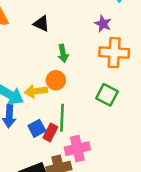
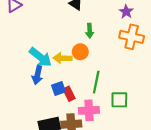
green square: (107, 95) -> (119, 100), moved, turned -36
green line: (62, 118) -> (96, 82), moved
red rectangle: (50, 132) -> (69, 94), turned -64

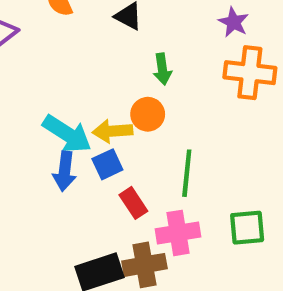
blue square: (58, 89) -> (107, 164), moved
green square: (119, 100) -> (247, 228), moved

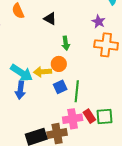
blue square: (107, 164) -> (60, 87), moved
red rectangle: (133, 203) -> (89, 116), moved

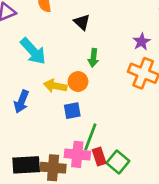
cyan arrow: (22, 73) -> (33, 51), moved
green line: (77, 91) -> (90, 137), moved
green square: (105, 116) -> (118, 162), turned 30

